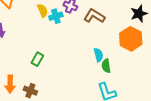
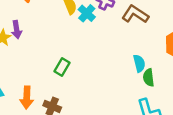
cyan cross: (56, 16) -> (87, 13), turned -32

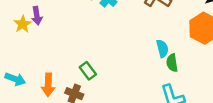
green rectangle: (62, 67) -> (88, 71), moved, turned -66

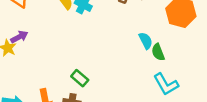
purple arrow: (37, 16) -> (19, 37), turned -96

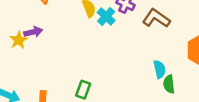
green rectangle: (80, 78) -> (83, 90), turned 54

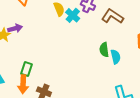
green semicircle: (169, 84) -> (104, 50), moved
green rectangle: (83, 90) -> (27, 69), moved

